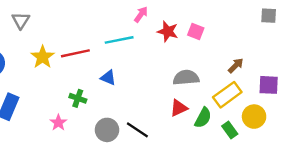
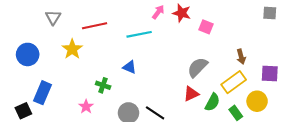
red star: (168, 31) -> (182, 13), moved
red line: (75, 53) -> (95, 26), moved
brown arrow: (236, 65) -> (241, 57), turned 120
gray semicircle: (186, 78) -> (198, 67), turned -40

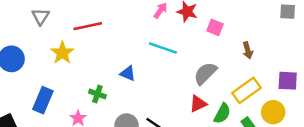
cyan line: (139, 34) -> (163, 48), moved, turned 30
brown arrow: (241, 57) -> (248, 50), moved
blue rectangle: (42, 93) -> (43, 100), moved

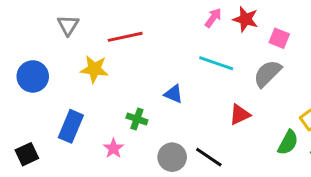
yellow star: (62, 53) -> (94, 69), turned -30
gray semicircle: (205, 73) -> (267, 74), moved
red triangle: (198, 104) -> (240, 115), moved

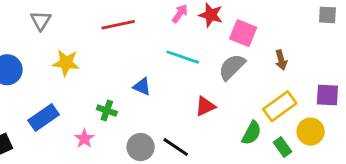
red line: (125, 37) -> (118, 25), moved
pink square: (279, 38) -> (243, 33), size x1.4
blue rectangle: (71, 126) -> (44, 118), turned 32

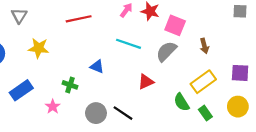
yellow circle: (311, 132) -> (238, 107), moved
green semicircle: (252, 133) -> (182, 102), turned 120

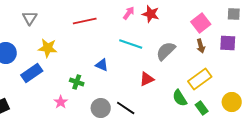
pink square: (175, 25) -> (201, 23), moved, turned 30
purple square: (240, 73) -> (228, 43), moved
blue rectangle: (21, 90) -> (32, 73), moved

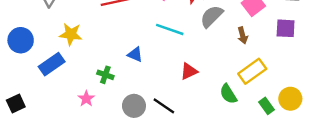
brown arrow: (201, 46) -> (243, 35), moved
gray semicircle: (166, 51) -> (212, 16), moved
green rectangle: (202, 108) -> (266, 106), moved

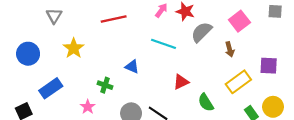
purple square: (286, 28) -> (269, 66), moved
yellow star: (71, 34) -> (74, 48), turned 30
blue rectangle: (52, 64) -> (51, 88), moved
green semicircle: (228, 94) -> (206, 102), moved

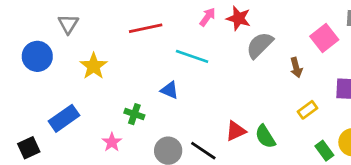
pink square: (239, 21) -> (324, 38), moved
cyan line: (164, 44) -> (192, 56), moved
blue circle: (28, 54) -> (37, 56), moved
red triangle: (181, 82) -> (236, 131), moved
yellow rectangle: (238, 82) -> (307, 110), size x0.6

